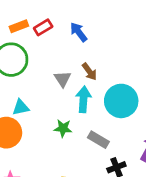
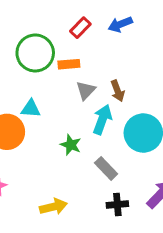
orange rectangle: (19, 26) -> (69, 64), moved
red rectangle: (43, 27) -> (80, 28), turned -30
blue arrow: (79, 32) -> (120, 24), moved, turned -90

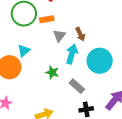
cyan triangle: (31, 109) -> (24, 51), turned -40

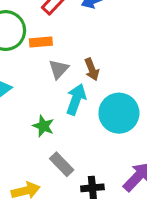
gray rectangle: (77, 86) -> (62, 164), moved

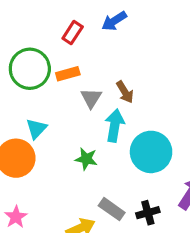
cyan circle: (119, 113) -> (151, 152), moved
gray rectangle: (62, 164) -> (112, 209), moved

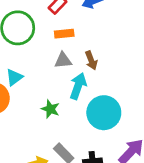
orange rectangle: (68, 74) -> (64, 34), moved
gray triangle: (91, 98) -> (63, 60), turned 42

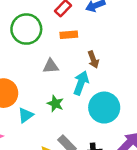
gray triangle: (63, 60) -> (51, 66), moved
cyan triangle: (14, 77) -> (26, 115), moved

